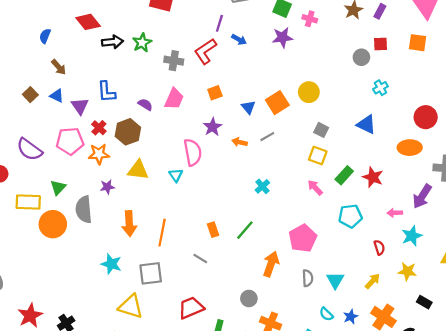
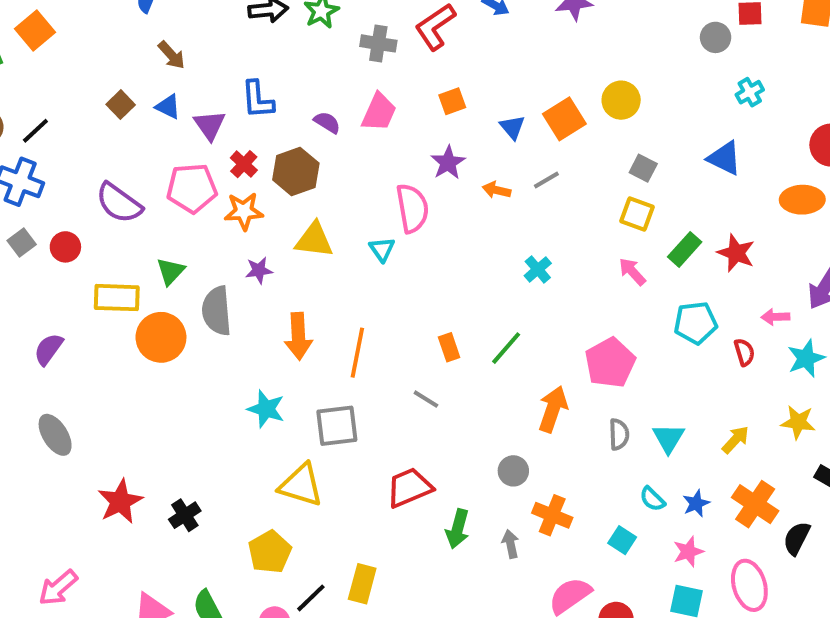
red semicircle: (379, 247) -> (744, 352), moved

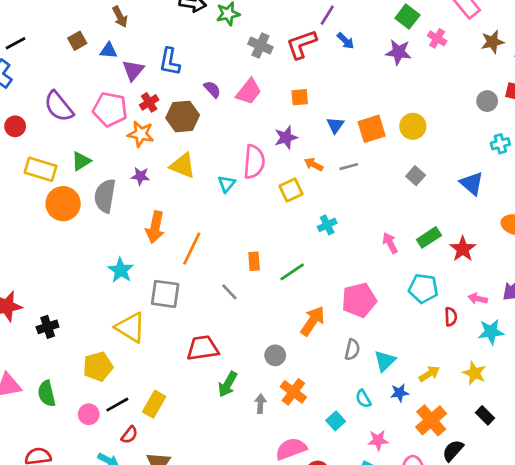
blue triangle: (168, 107) -> (109, 51), turned -36
yellow square: (637, 214) -> (291, 190), moved, turned 30
blue star: (696, 503) -> (399, 393), moved

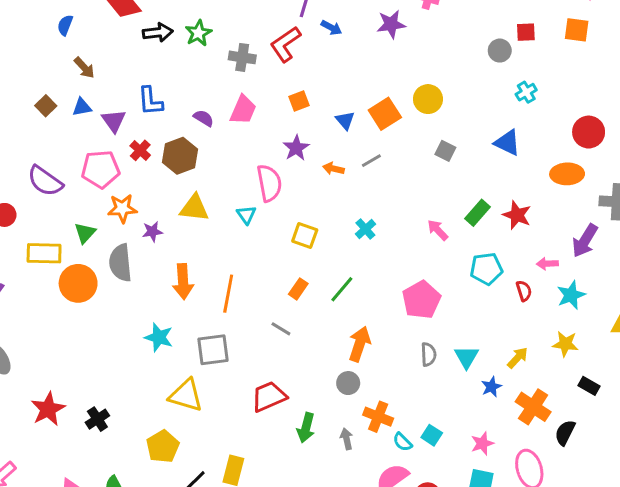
orange star: (141, 134) -> (122, 208), moved
yellow square: (291, 190) -> (305, 235), moved, turned -30
orange rectangle: (254, 261) -> (298, 289), turned 54
orange arrow: (313, 321) -> (360, 344), moved
cyan semicircle: (363, 399) -> (403, 442), moved

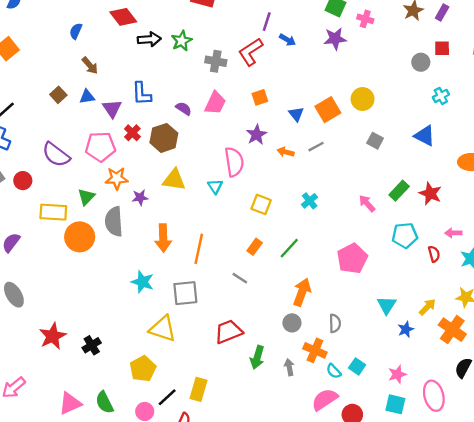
gray semicircle: (429, 354) -> (335, 323), moved
orange cross: (533, 407) -> (452, 330), moved

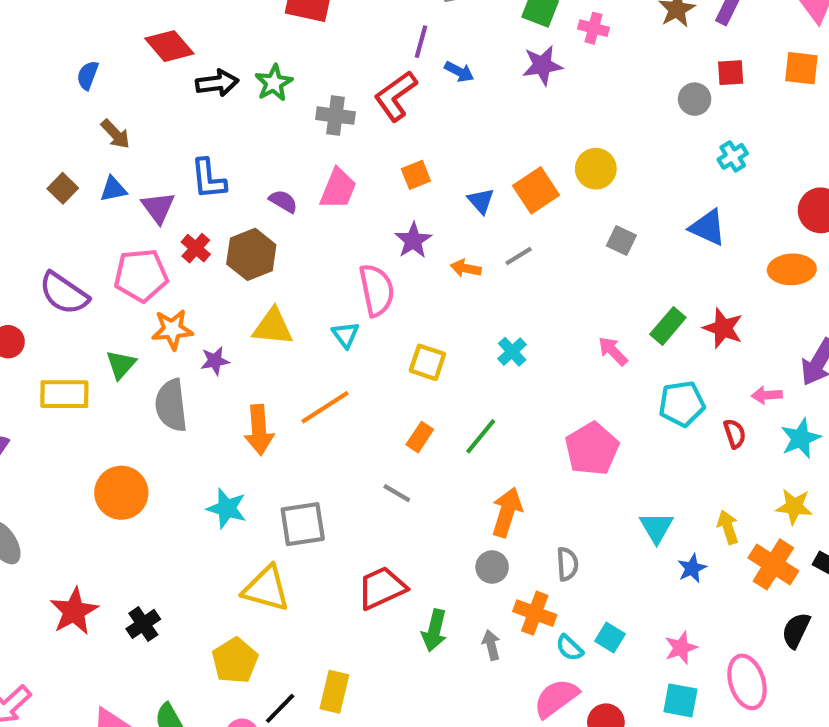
orange circle: (80, 237) -> (121, 493), moved
orange line: (199, 249) -> (325, 407), moved, turned 48
yellow arrow: (427, 307) -> (728, 527), turned -60

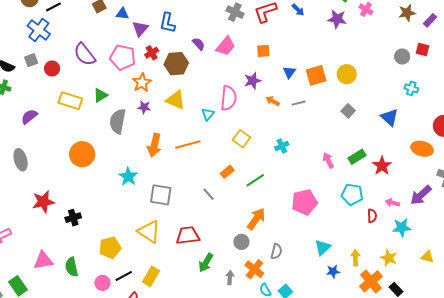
cyan cross: (733, 156) -> (411, 88), turned 32
orange star: (172, 329) -> (142, 83), moved, turned 30
yellow triangle: (266, 589) -> (149, 231), moved

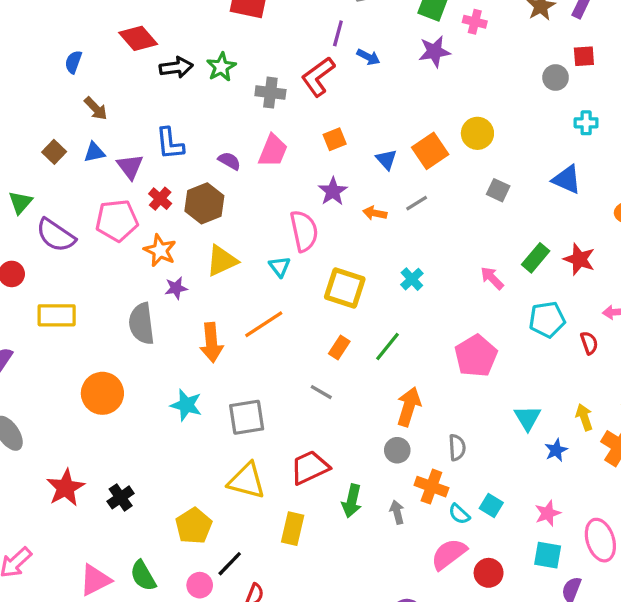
green triangle: (100, 95) -> (20, 202), moved
yellow triangle: (176, 100) -> (222, 261), turned -30
yellow square: (241, 139) -> (345, 288), size x1.4
yellow rectangle: (151, 276) -> (293, 529), moved

